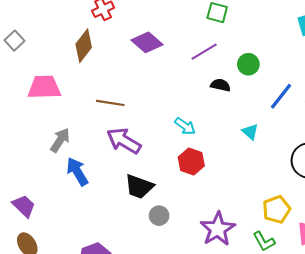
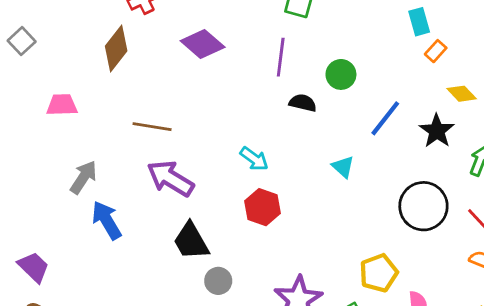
purple line: (204, 52) -> (281, 57), turned -52
pink trapezoid: (44, 87) -> (62, 105), size x0.7
black trapezoid: (139, 187) -> (191, 241), turned 40

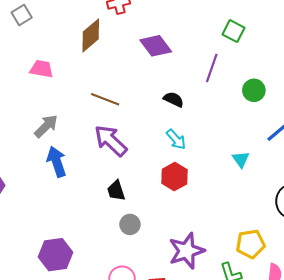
black semicircle: (303, 103) -> (174, 99), moved
black trapezoid: (191, 241) -> (116, 191), size x0.7

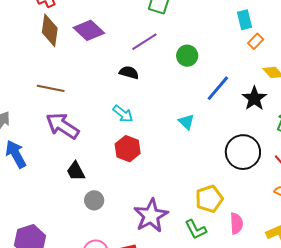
brown diamond: (91, 35) -> (50, 30), moved, turned -32
purple line: (212, 68) -> (144, 42), turned 48
black semicircle: (174, 99) -> (129, 73), moved

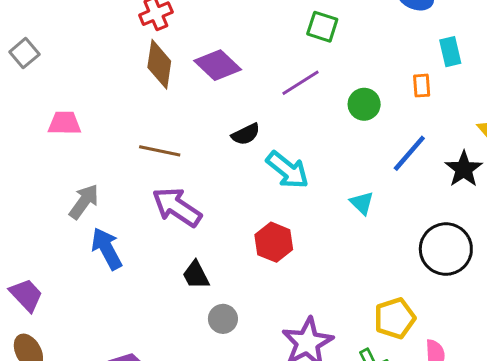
orange rectangle: (256, 41) -> (422, 86), moved, turned -49
black semicircle: (129, 73) -> (246, 134), moved, turned 138
cyan arrow: (123, 114) -> (287, 170), moved, size x1.4

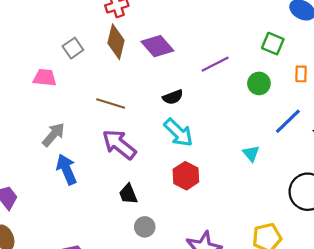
green square: (322, 27) -> (273, 44), moved
gray square: (24, 53) -> (73, 48), moved
cyan arrow: (287, 170) -> (178, 133), moved

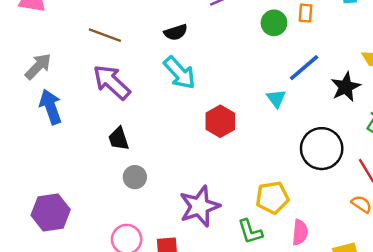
orange rectangle: (301, 74) -> (305, 13), moved
cyan triangle: (251, 153) -> (276, 98), moved
red hexagon: (186, 176) -> (220, 121), moved

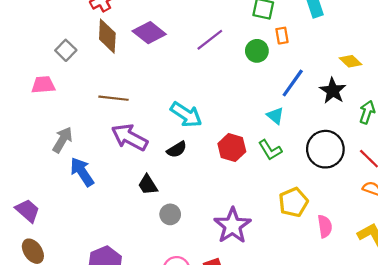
black semicircle: (176, 32) -> (177, 149), moved
green L-shape: (250, 232) -> (270, 150), moved

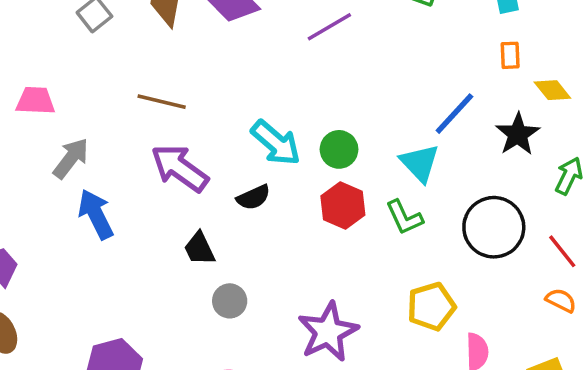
orange rectangle: (282, 36) -> (510, 55), moved
green circle: (257, 51) -> (339, 149), moved
pink trapezoid: (43, 85) -> (35, 101), moved
cyan triangle: (275, 116) -> (420, 163), size x1.4

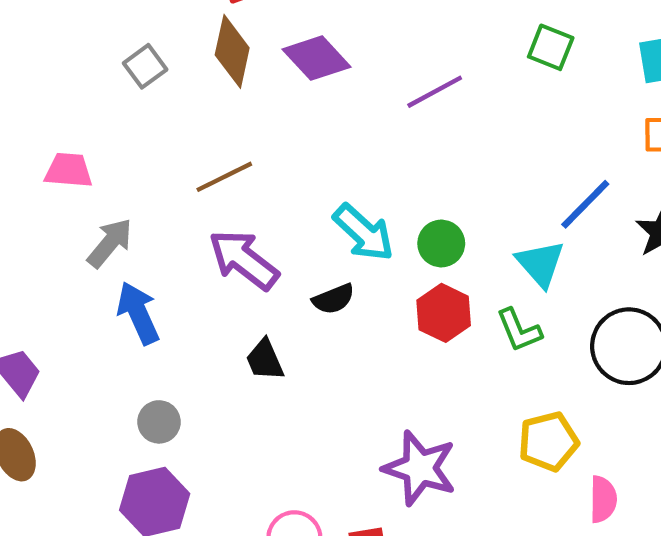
brown line: (162, 102) -> (224, 177), turned -42
gray circle: (230, 301) -> (159, 422), moved
purple star: (328, 332) -> (420, 468), turned -30

